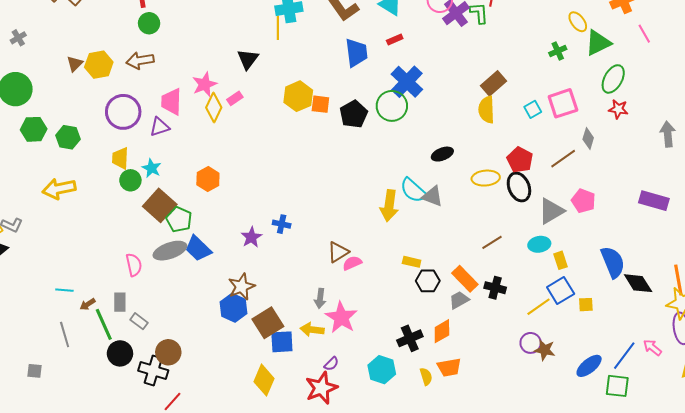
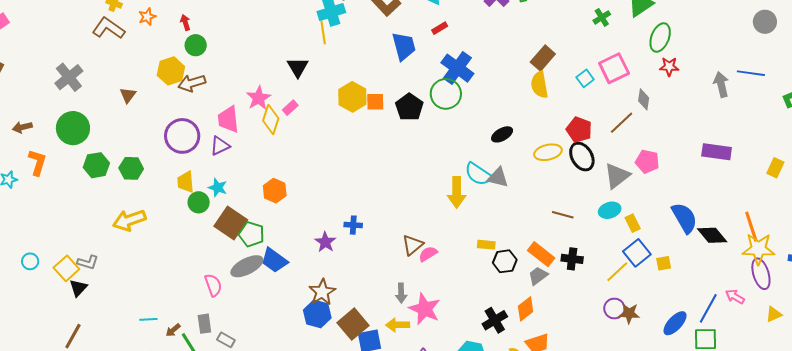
gray cross: (18, 38) -> (69, 77), size x1.8
yellow hexagon: (99, 65) -> (171, 71), moved
brown line: (492, 242) -> (563, 215), turned 55

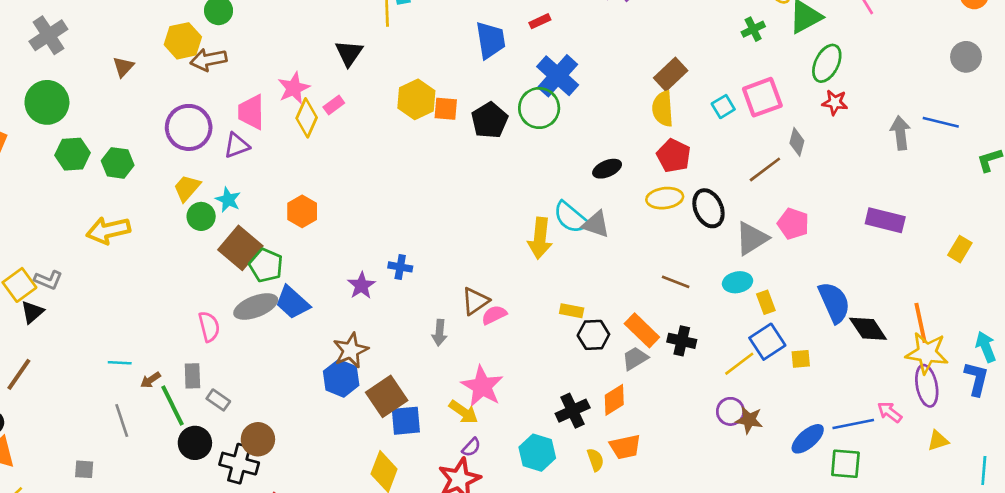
red pentagon: (579, 130) -> (674, 156), moved
yellow trapezoid: (186, 182) -> (187, 188), turned 40
gray arrow: (401, 293) -> (439, 333), moved
blue line: (708, 308) -> (853, 424), turned 44
yellow arrow: (398, 325) -> (463, 412), moved, turned -150

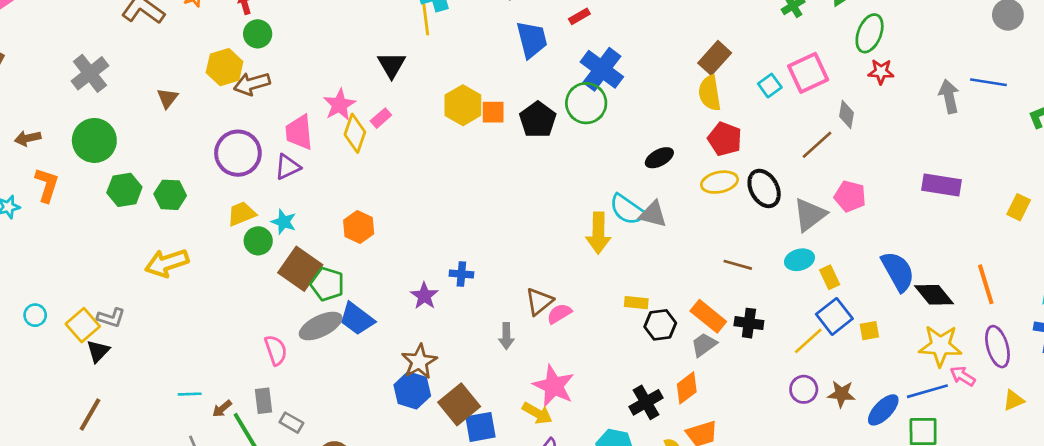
yellow trapezoid: (187, 188) -> (242, 214), turned 32
yellow star: (927, 353) -> (940, 346), moved
brown star: (749, 420) -> (841, 394), moved

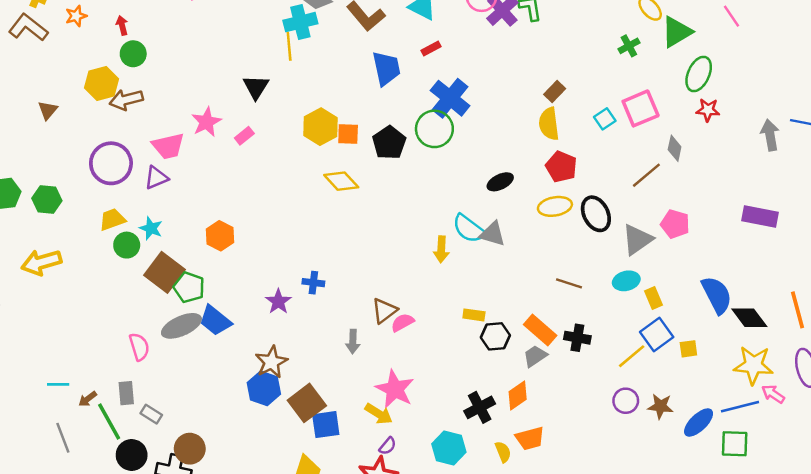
brown rectangle: (715, 58) -> (555, 91), size x0.7
pink trapezoid: (299, 132) -> (168, 146), turned -100
yellow diamond: (355, 133) -> (341, 181), moved, turned -64
yellow arrow: (598, 233) -> (441, 249), size x0.7

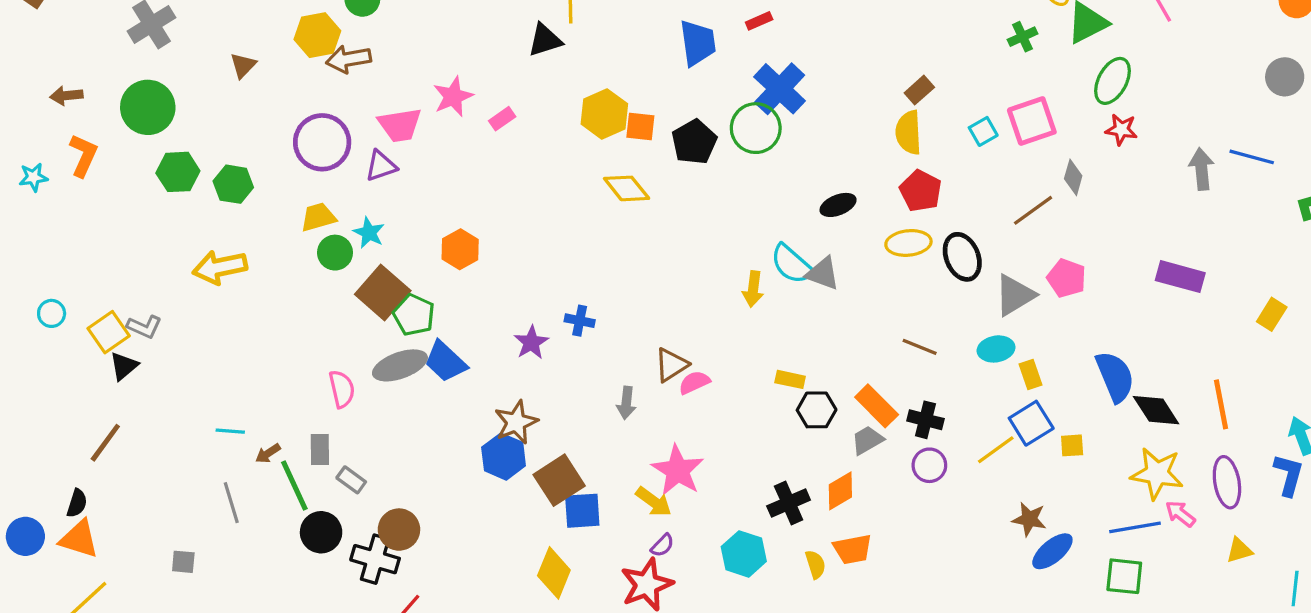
black triangle: (256, 87) -> (545, 40), moved, turned 36
purple circle: (626, 401) -> (929, 465), moved
blue ellipse: (699, 422) -> (1052, 551), moved

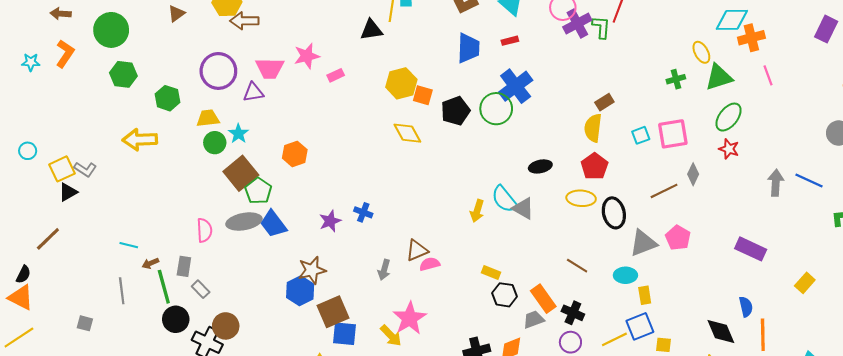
green hexagon: (233, 184) -> (167, 98), moved
blue semicircle: (1115, 377) -> (746, 307), moved, size x0.6

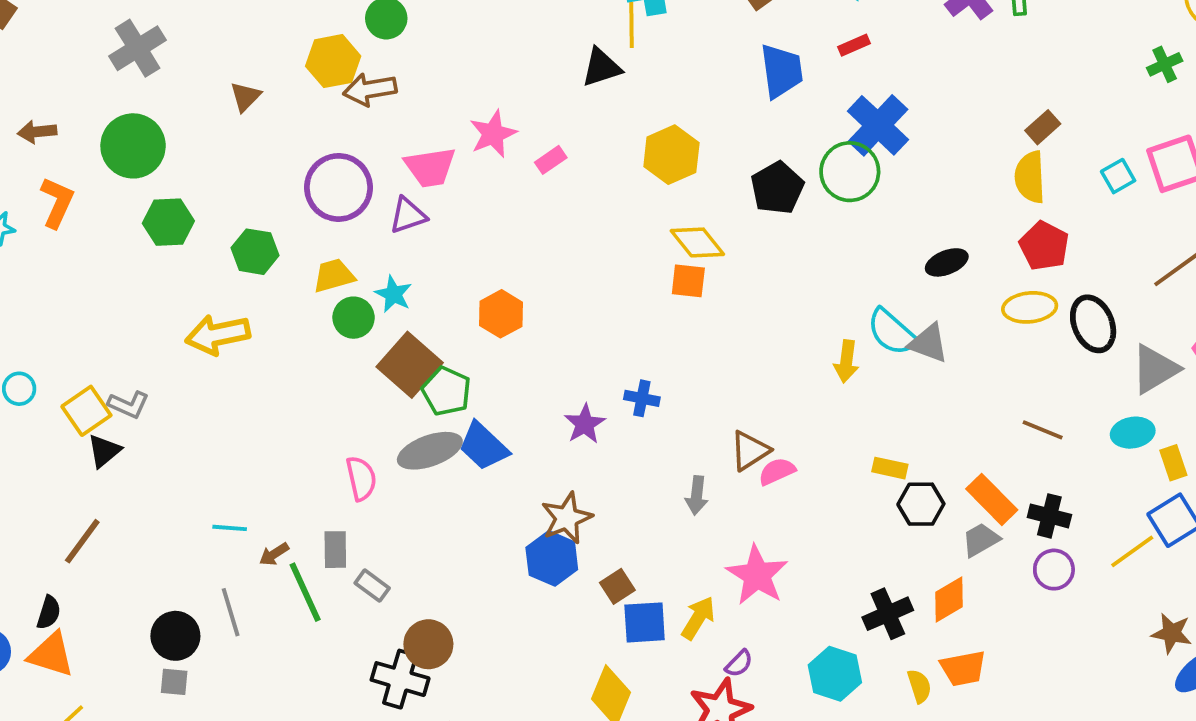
orange square: (423, 95) -> (688, 281), moved
brown square: (333, 312) -> (617, 586), size x0.6
black circle: (176, 319) -> (175, 636), moved
yellow arrow: (391, 336) -> (698, 618), moved, turned -95

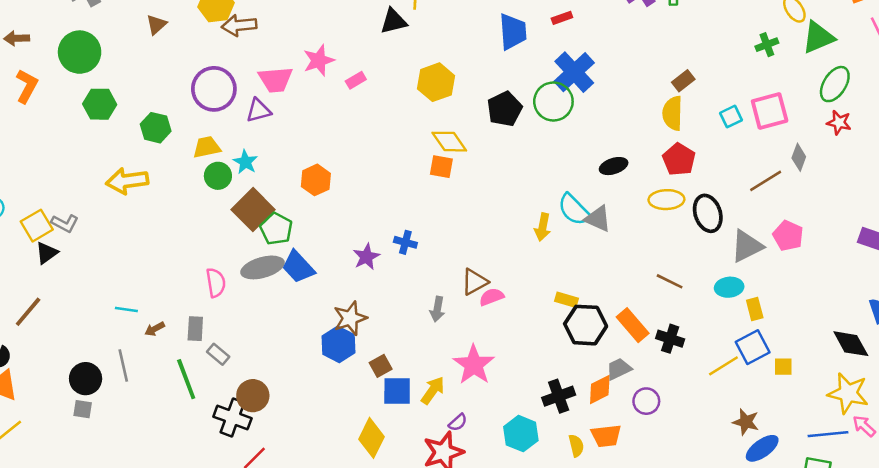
black hexagon: (921, 504) -> (586, 325), size x1.4
gray trapezoid: (981, 540) -> (619, 369), moved
purple circle: (1054, 570) -> (646, 401), moved
green line: (305, 592) -> (186, 379), moved

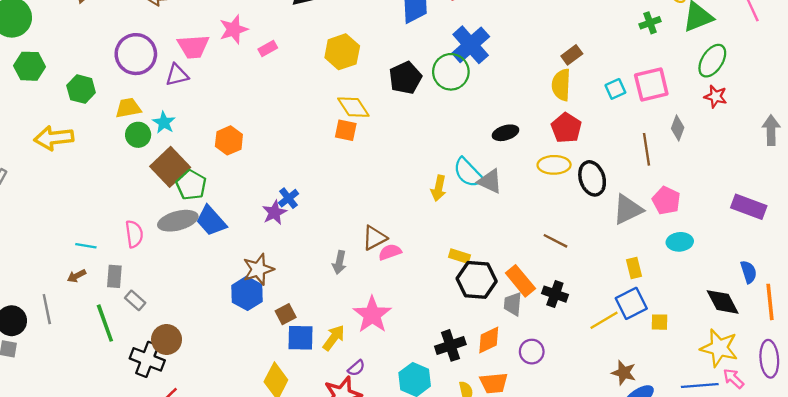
brown line: (766, 181) -> (646, 149), turned -68
blue cross: (405, 242) -> (289, 198), moved, turned 36
cyan ellipse: (729, 287) -> (680, 242), moved
cyan line: (126, 310) -> (86, 246), moved
gray trapezoid: (619, 369) -> (513, 304), moved, turned -60

